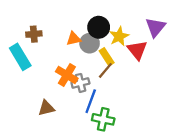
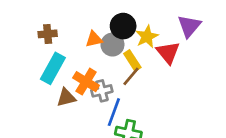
cyan rectangle: (20, 57) -> (53, 68), moved, turned 60
brown triangle: (46, 108) -> (66, 97), moved

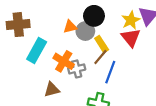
brown cross: (48, 34) -> (18, 25), moved, size x1.5
yellow star: (147, 37) -> (131, 20), moved
brown triangle: (66, 97) -> (52, 89), moved
blue line: (114, 112) -> (110, 72), moved

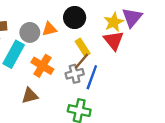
gray circle: (85, 31) -> (30, 32), moved
gray cross: (77, 69) -> (75, 74), moved

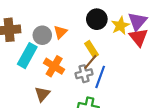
black circle: (75, 18) -> (97, 19), moved
orange triangle: (49, 29) -> (60, 32), turned -32
red triangle: (114, 40) -> (139, 37), moved
brown triangle: (30, 96) -> (42, 94), turned -35

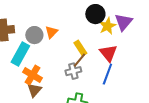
black circle: (97, 19) -> (95, 14), moved
red triangle: (139, 37) -> (108, 53), moved
orange cross: (54, 66) -> (32, 75), moved
blue line: (100, 77) -> (107, 74), moved

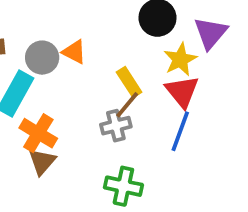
yellow star: (107, 26) -> (180, 59), moved
orange triangle: (51, 32) -> (74, 52), turned -48

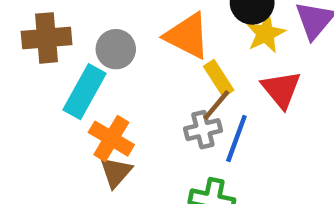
orange triangle: (74, 52) -> (187, 36), moved, size x1.6
yellow star: (180, 59) -> (266, 34), moved
blue line: (180, 131) -> (236, 139), moved

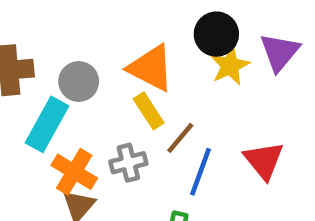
yellow rectangle: (219, 78) -> (149, 111), moved
red triangle: (281, 89) -> (264, 160), moved
gray cross: (203, 130) -> (128, 163), moved

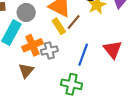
brown line: (180, 138) -> (74, 22), moved
orange cross: (74, 172) -> (32, 45), moved, turned 36

